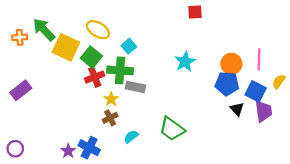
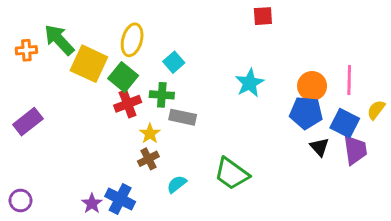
yellow ellipse: (98, 30) -> (132, 40), turned 75
green cross: (120, 70) -> (162, 95), size x0.7

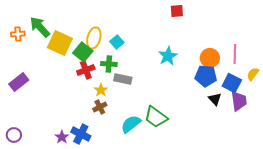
yellow ellipse: (132, 40) -> (94, 38), moved
cyan semicircle: (177, 184) -> (131, 124), moved, size x1.5

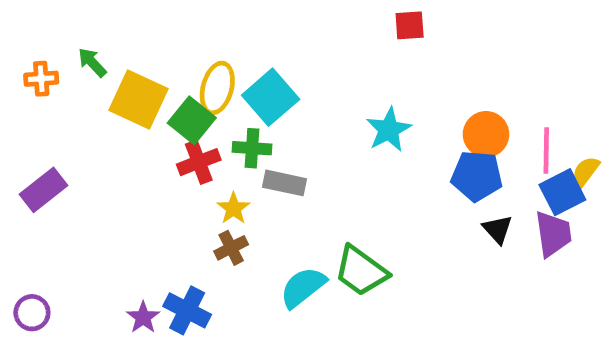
green arrow: (40, 27) -> (92, 62), size x0.6
cyan square: (117, 42) -> (271, 97), size x1.6
pink line: (235, 54) -> (546, 150), moved
blue square: (232, 83) -> (562, 192), moved, turned 36

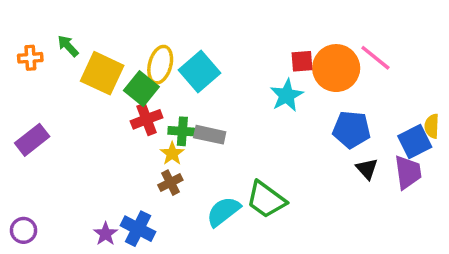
red square: (410, 25) -> (302, 61), moved
orange circle: (486, 134) -> (336, 68), moved, size x1.4
green cross: (252, 148) -> (182, 131), moved
pink line: (546, 150) -> (375, 58), moved, turned -52
yellow semicircle: (586, 171) -> (432, 126), turned -35

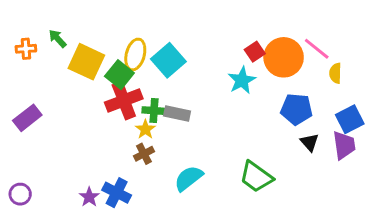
red square: (302, 61) -> (255, 52), turned -30
red cross: (147, 119) -> (124, 101), size x1.4
yellow semicircle: (432, 126) -> (335, 73), moved
green trapezoid: (266, 200) -> (256, 177), moved

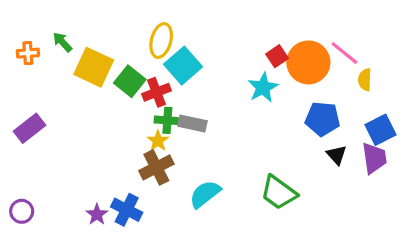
yellow ellipse: (135, 54) -> (161, 41), moved
red cross: (124, 101) -> (156, 92), moved, size x0.7
brown cross: (144, 154) -> (156, 167), size x1.5

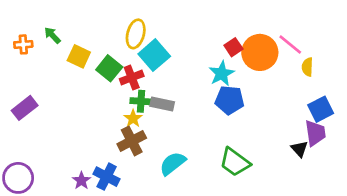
yellow square: (94, 67) -> (79, 56), size x0.7
blue pentagon: (322, 119) -> (229, 100), moved
black triangle: (337, 155) -> (299, 149), moved
purple circle: (22, 211) -> (18, 178), size x1.5

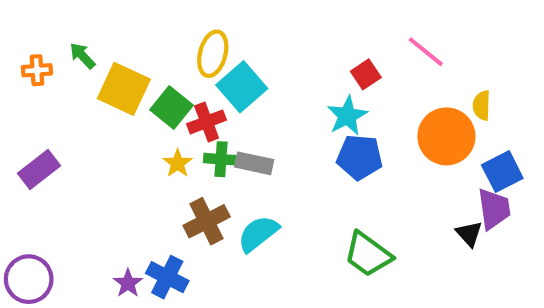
pink line: (290, 44) -> (426, 52), moved
orange circle: (260, 52) -> (446, 136), moved
yellow square: (79, 56) -> (124, 89), size x1.4
yellow star: (133, 118) -> (178, 163), moved
cyan semicircle: (173, 163) -> (258, 234), moved

